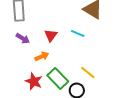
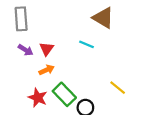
red triangle: (51, 35) -> (47, 49), moved
yellow line: (88, 72) -> (118, 88), moved

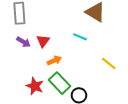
orange arrow: (47, 70) -> (54, 60), moved
yellow line: (118, 88) -> (109, 64), moved

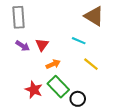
yellow line: (109, 64) -> (91, 64), moved

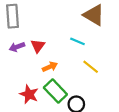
purple arrow: (23, 46) -> (17, 47), turned 128

